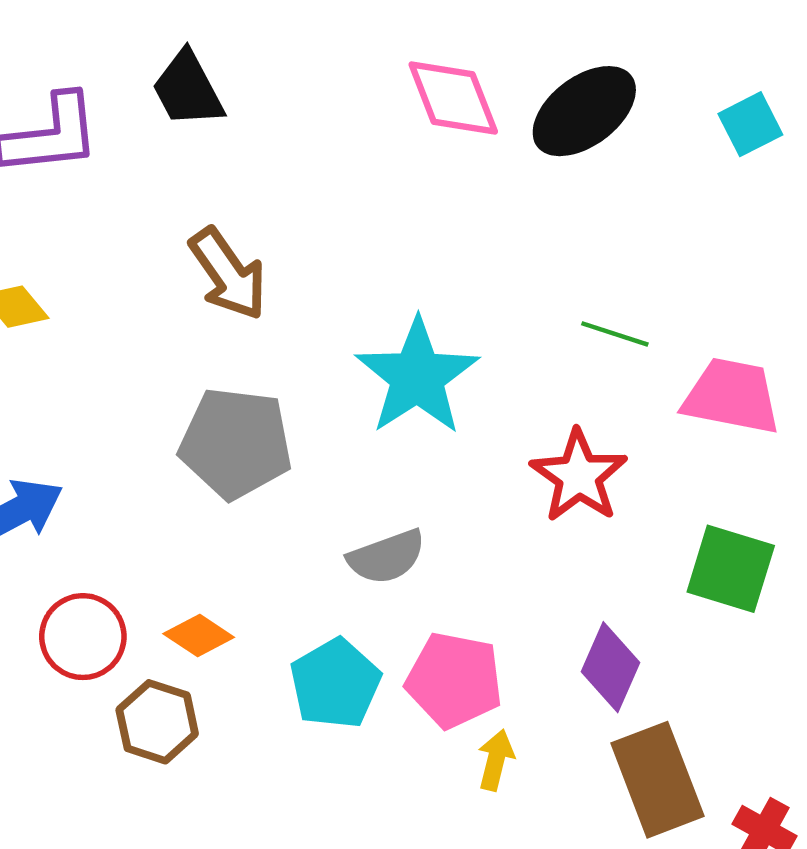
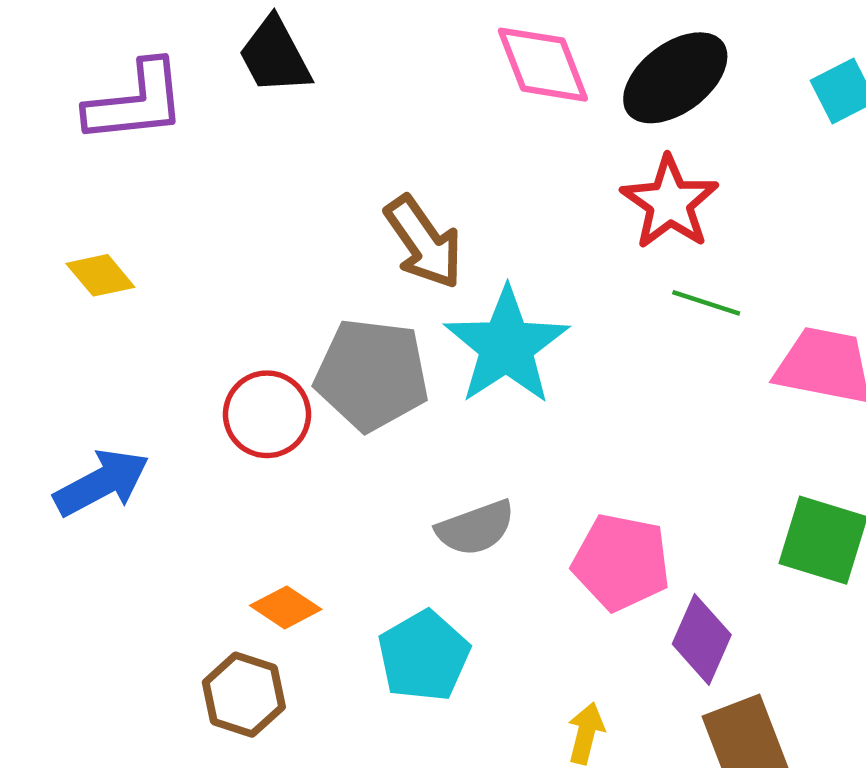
brown arrow: (228, 274) -> (424, 242), moved
gray pentagon: (236, 443) -> (372, 375), moved
red star: (579, 476) -> (670, 202), moved
red circle: (83, 637) -> (267, 414), moved
pink pentagon: (454, 680) -> (621, 562), moved

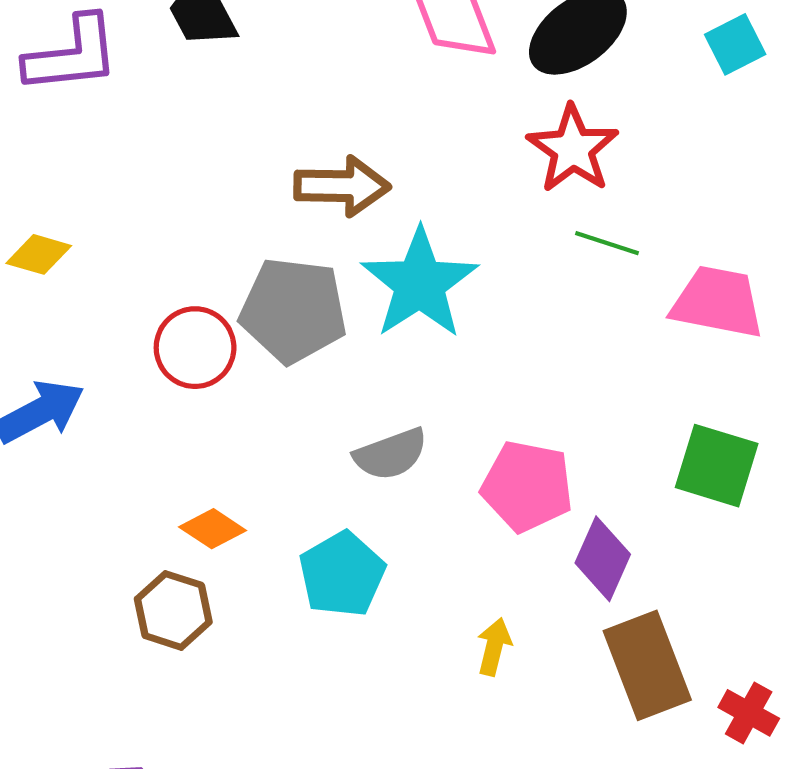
brown arrow: (424, 242) -> (342, 186), turned -54
yellow diamond: (100, 275) -> (39, 254), moved, turned -34

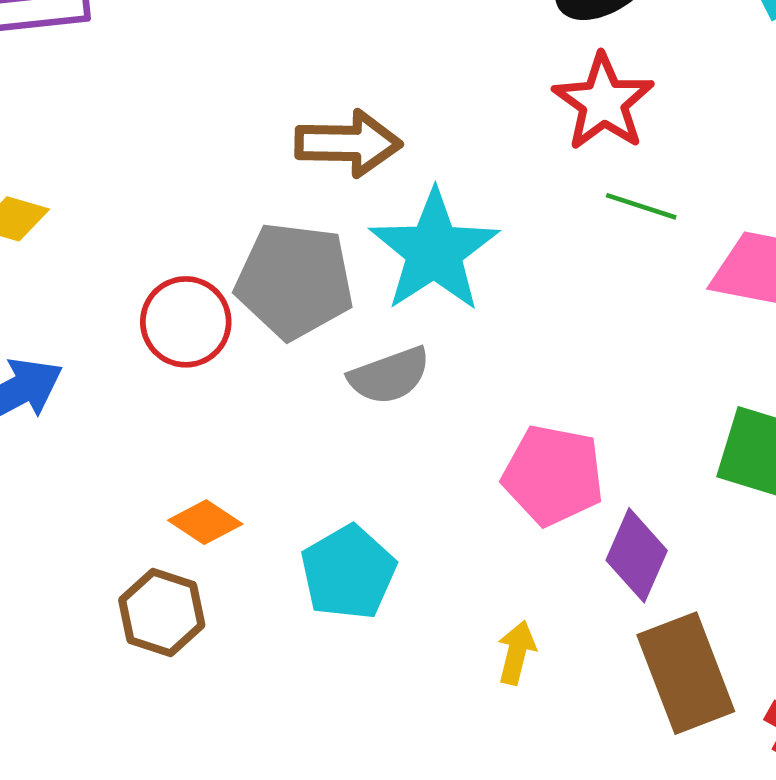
gray semicircle: (391, 454) -> (389, 376), moved

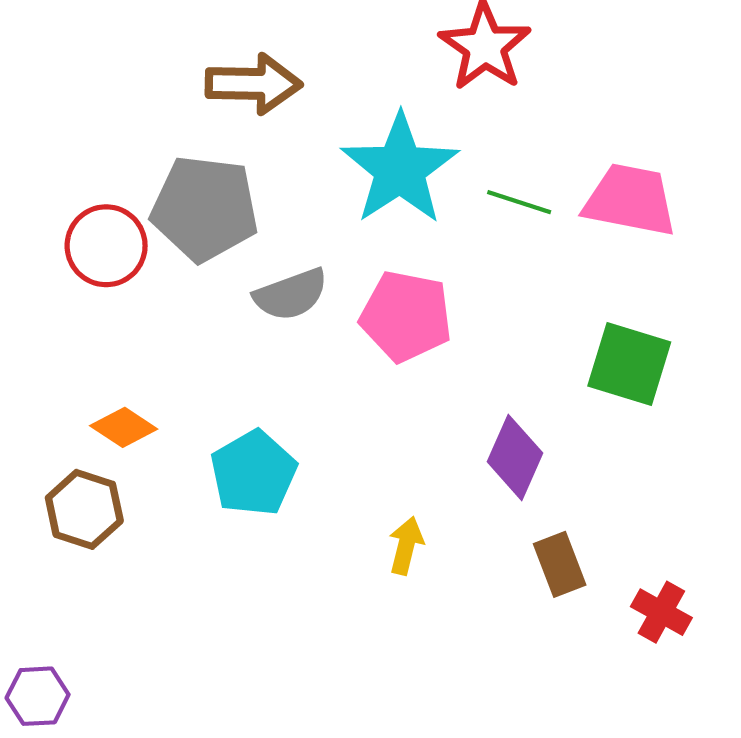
green line: (641, 206) -> (519, 202), moved
cyan star: (434, 251) -> (400, 169), moved
pink pentagon: (553, 475) -> (406, 316), moved
brown rectangle: (686, 673) -> (560, 564), size x0.6

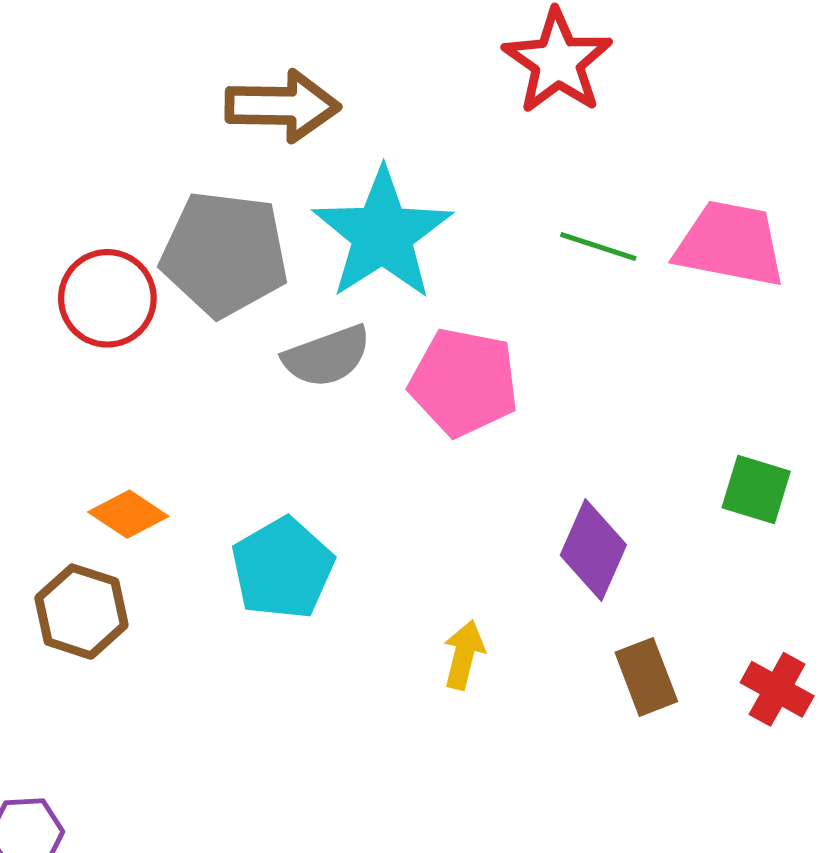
cyan star: (400, 169) -> (382, 234), moved
green square: (629, 364) -> (756, 489), moved, size x0.7
red cross: (661, 612) -> (777, 689), moved

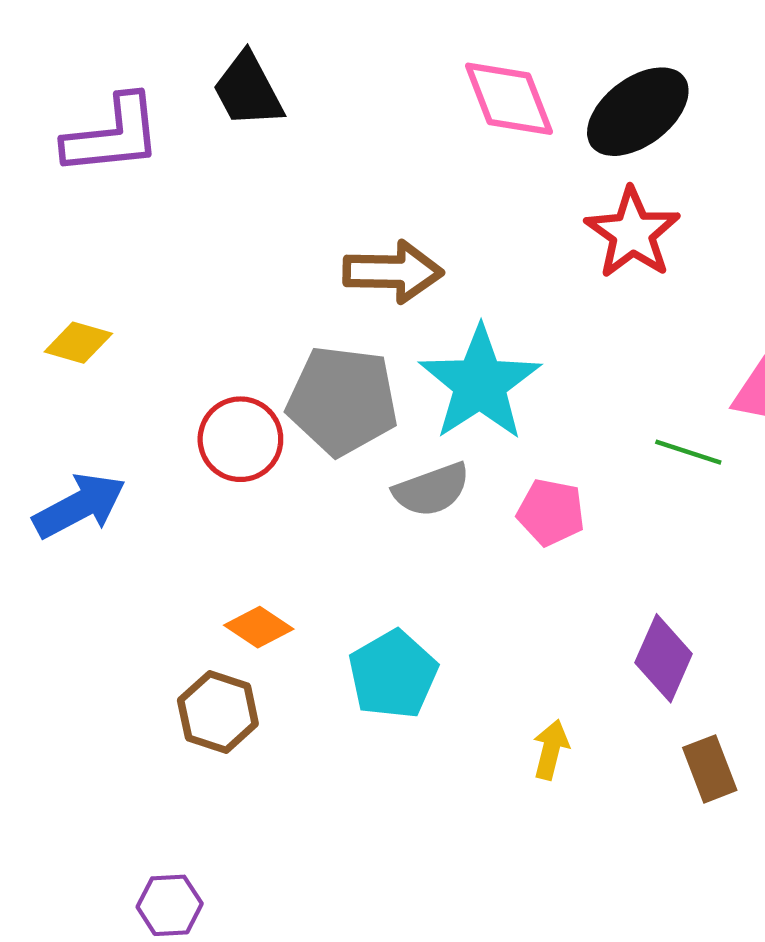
green line: (598, 246) -> (688, 452), moved
pink pentagon: (464, 382) -> (551, 512), size x0.7

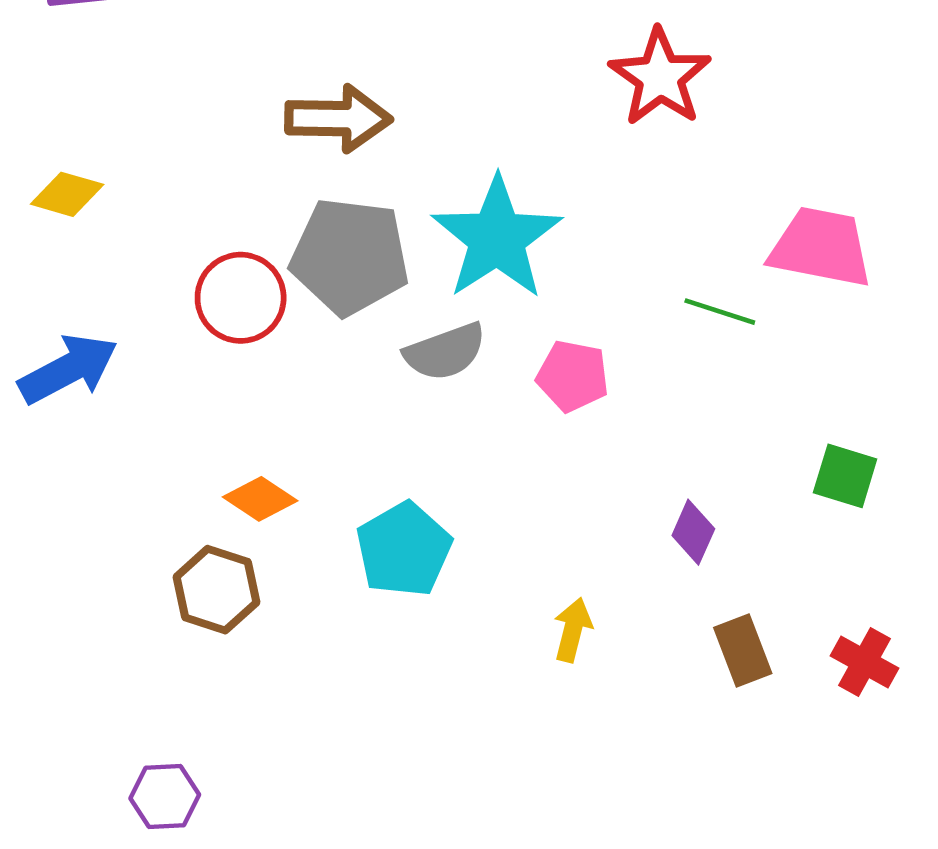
brown arrow: (393, 272) -> (338, 119), moved
purple diamond: (664, 658) -> (693, 532), size x0.7

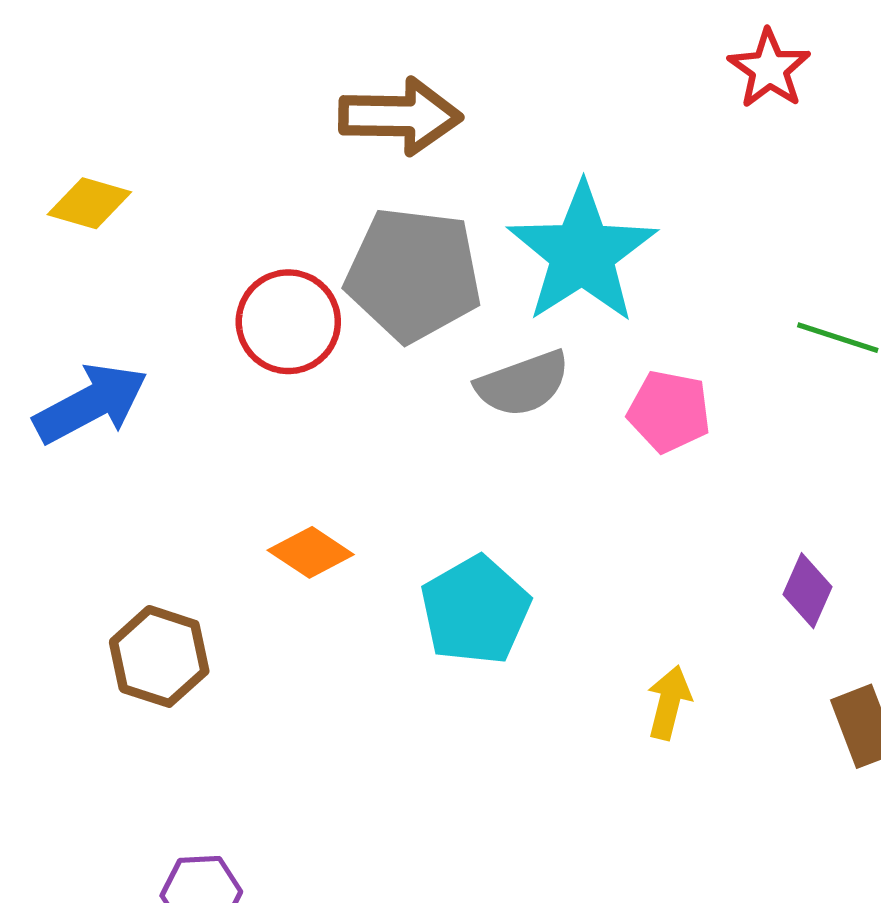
red star: (660, 77) -> (769, 69), size x0.7
brown hexagon: (216, 590) -> (159, 656), moved

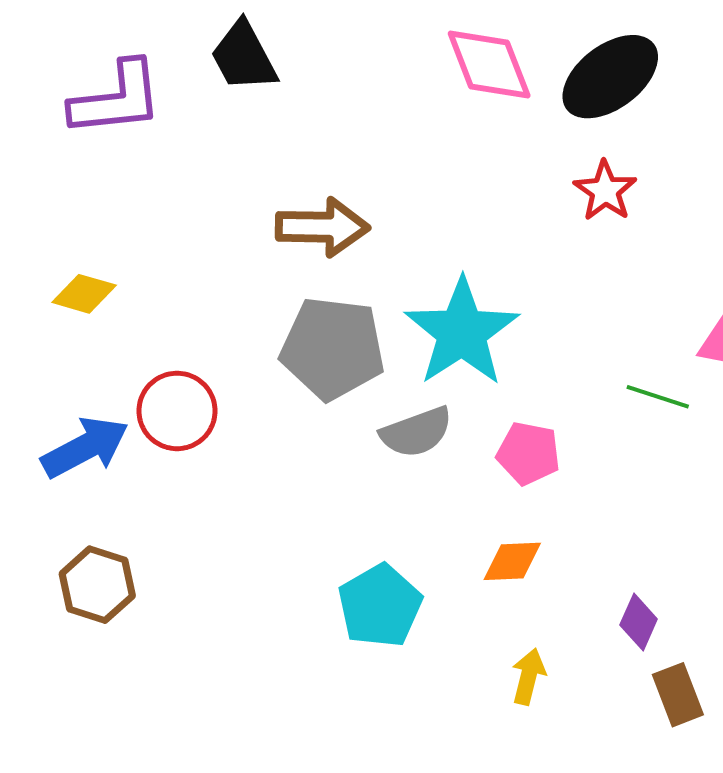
red circle: (288, 322) -> (177, 411), moved
orange diamond: (311, 552) -> (512, 561), moved, turned -36
purple diamond: (807, 591) -> (639, 622), moved
brown hexagon: (159, 656) -> (97, 585), moved

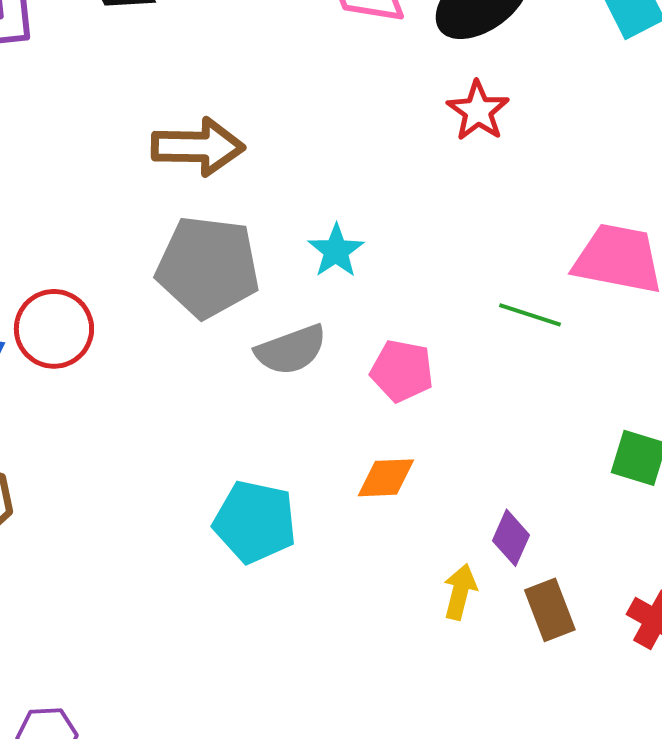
cyan star: (462, 332) -> (336, 251), size x0.5
cyan pentagon: (380, 606) -> (255, 522), turned -30
yellow arrow: (528, 677) -> (460, 592), moved

